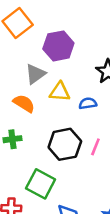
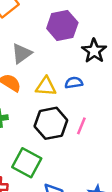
purple hexagon: (58, 46) -> (62, 25), moved
yellow triangle: (60, 92) -> (46, 86), moved

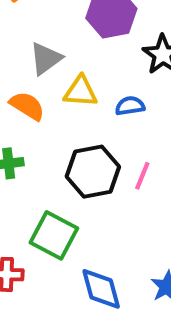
yellow triangle: (46, 86) -> (81, 91), moved

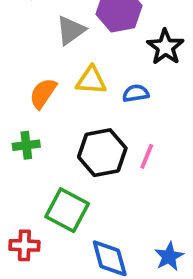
gray triangle: (46, 59) -> (71, 30), moved
orange semicircle: (27, 106) -> (43, 93), turned -88

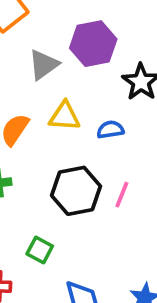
green square: (67, 210) -> (40, 250), size x0.6

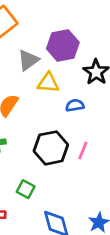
yellow triangle: (65, 116) -> (48, 83), moved

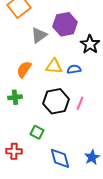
yellow triangle: (48, 83) -> (54, 66), moved

